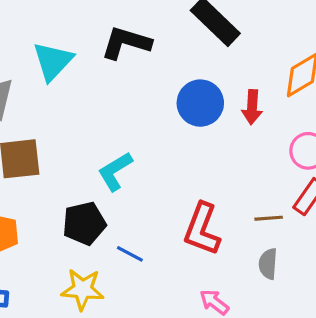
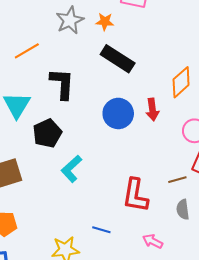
black L-shape: (126, 43) -> (62, 84), turned 88
black pentagon: (84, 223) -> (47, 133), moved
blue line: (130, 254) -> (101, 230), moved

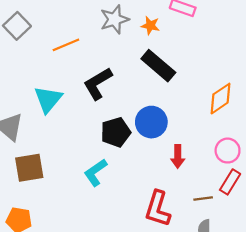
black L-shape: (62, 84) -> (98, 84), turned -132
red arrow: (152, 110) -> (178, 156), moved
black pentagon: (47, 133) -> (116, 132), moved

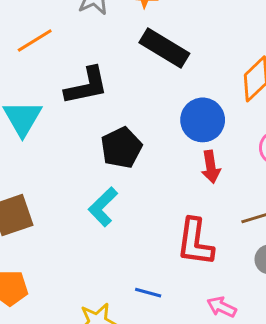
black L-shape: (98, 84) -> (86, 86), turned -152
blue circle: (151, 122) -> (203, 120), moved

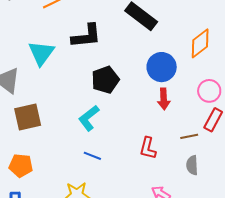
red L-shape: (195, 242) -> (148, 148), size x0.7
blue line: (148, 293) -> (92, 156), moved

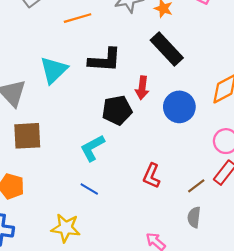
red arrow: (164, 99) -> (142, 88), moved
brown line: (189, 136) -> (196, 186), turned -36
red L-shape: (148, 148) -> (152, 176), moved

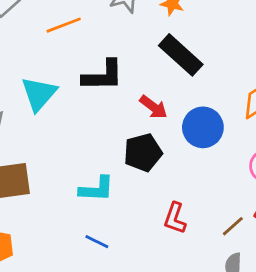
red arrow: (142, 88) -> (153, 107), turned -55
black pentagon: (117, 110) -> (143, 153), moved
cyan L-shape: (92, 148) -> (97, 189), turned -144

